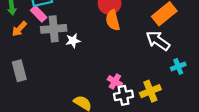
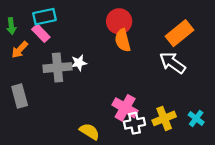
gray cross: (54, 29) -> (58, 68), moved
cyan cross: (178, 66) -> (196, 118), moved, turned -32
pink cross: (115, 81) -> (125, 108), size x1.5

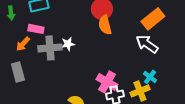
pink rectangle: (41, 33) -> (36, 29), moved, turned -35
orange arrow: (20, 50) -> (23, 44), moved
cyan cross: (196, 118) -> (150, 77), moved

